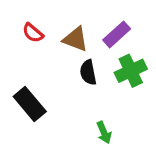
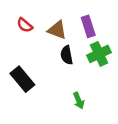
purple rectangle: (117, 34) -> (88, 26), turned -66

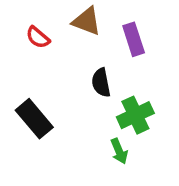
brown triangle: (57, 30) -> (87, 21), moved
green cross: (99, 54) -> (135, 115), moved

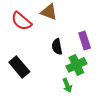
red semicircle: (38, 37) -> (21, 21), size x1.5
purple rectangle: (134, 39) -> (85, 41), moved

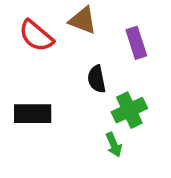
purple rectangle: (85, 41) -> (136, 43), moved
black rectangle: (19, 67) -> (33, 114), turned -50

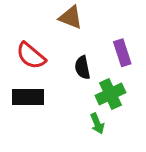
red semicircle: (36, 36) -> (31, 56), moved
purple rectangle: (136, 43) -> (122, 53), moved

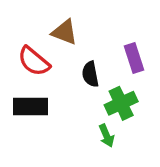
brown triangle: (71, 17) -> (64, 32), moved

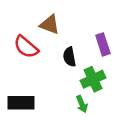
black rectangle: (31, 107) -> (21, 103), moved

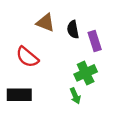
red semicircle: (26, 47) -> (27, 57), moved
black semicircle: (69, 57) -> (73, 30), moved

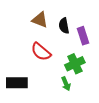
red semicircle: (27, 57) -> (41, 52), moved

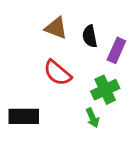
purple rectangle: (83, 36) -> (116, 50), turned 42

